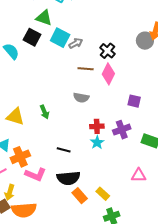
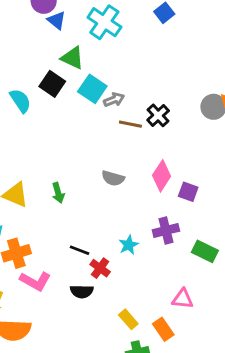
brown line: (86, 69) -> (130, 124), moved
pink diamond: (108, 74) -> (162, 176), moved
red cross: (97, 126) -> (100, 268), moved, turned 32
black semicircle: (68, 178) -> (82, 291), size x0.7
orange rectangle: (80, 196) -> (163, 329), moved

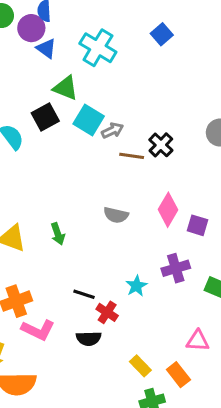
black square: (52, 84) -> (45, 117), turned 30

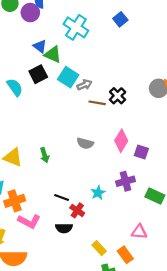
blue triangle: (46, 48) -> (40, 46), moved

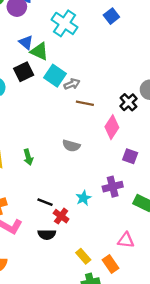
black cross: (118, 96) -> (128, 102), moved
pink diamond: (121, 141) -> (112, 127), moved

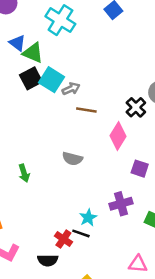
black square: (24, 72) -> (31, 78), moved
black line: (45, 202) -> (81, 233), moved

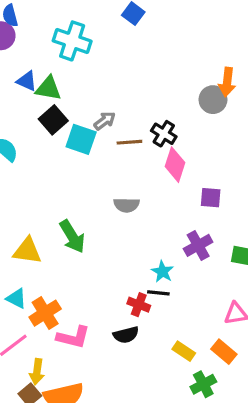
cyan square: (51, 80) -> (81, 139), moved
black cross: (136, 107) -> (164, 134), moved
green arrow: (24, 173) -> (72, 236), size x1.5

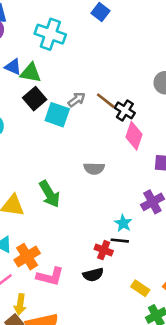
brown line: (129, 142) -> (106, 101), moved, turned 42

